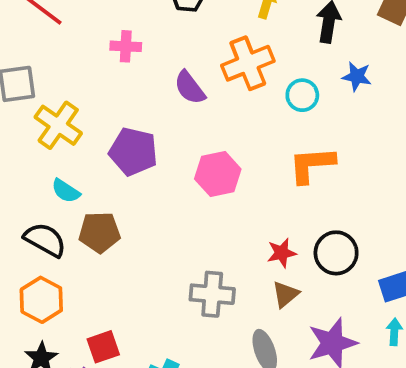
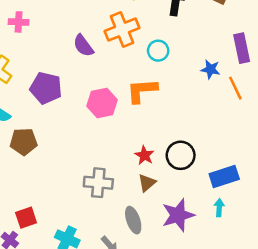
pink cross: (126, 46) -> (19, 22), moved
blue star: (357, 76) -> (210, 69), moved
orange L-shape: (312, 165) -> (142, 91), moved
red star: (282, 253) -> (144, 155), turned -30

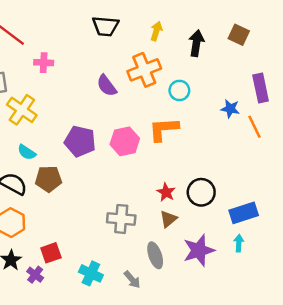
purple pentagon: (46, 88) -> (80, 141), moved

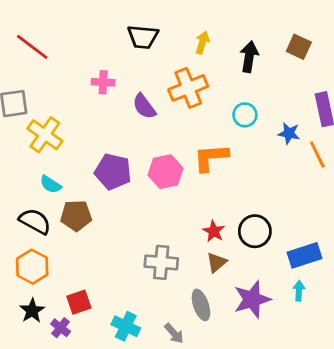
pink cross: (44, 63) -> (103, 82), moved
cyan circle: (179, 90) -> (245, 115), moved

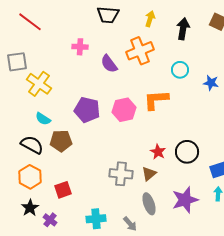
brown triangle: (217, 262) -> (149, 174), moved
red square: (79, 302) -> (63, 190), moved
cyan cross: (126, 326) -> (96, 219), turned -30

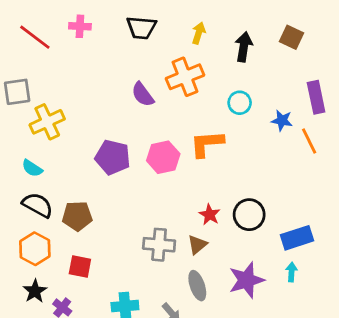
pink cross: (80, 47) -> (80, 26), moved
yellow cross: (39, 84) -> (47, 122), turned 30
cyan semicircle: (43, 119) -> (32, 168), moved
brown pentagon: (61, 141) -> (77, 216), moved
red square: (63, 190) -> (80, 266), turned 30

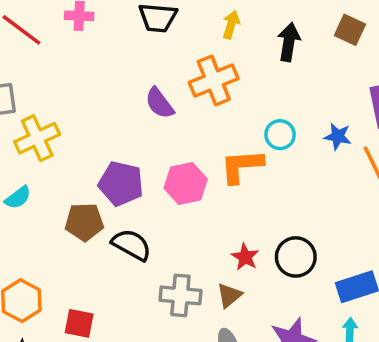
cyan circle: (240, 103) -> (280, 135), moved
cyan semicircle: (32, 168) -> (18, 198), turned -70
black semicircle: (38, 205) -> (132, 245), moved
brown pentagon: (77, 216) -> (84, 222), moved

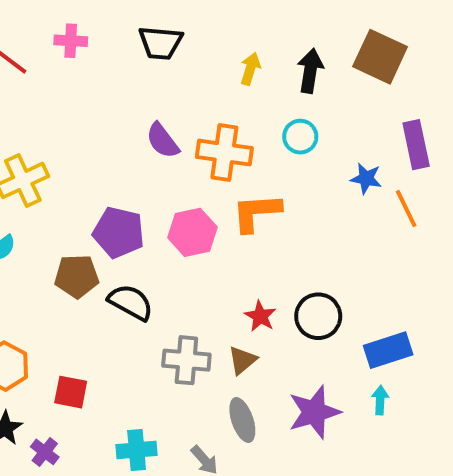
yellow arrow: (231, 25) -> (250, 69), moved
brown square: (350, 30) -> (380, 57), size x1.5
orange cross: (214, 80) -> (224, 153), moved, turned 30
cyan circle: (280, 135) -> (300, 137), moved

